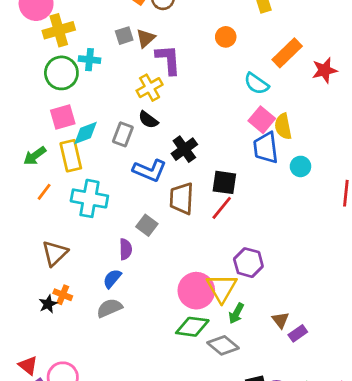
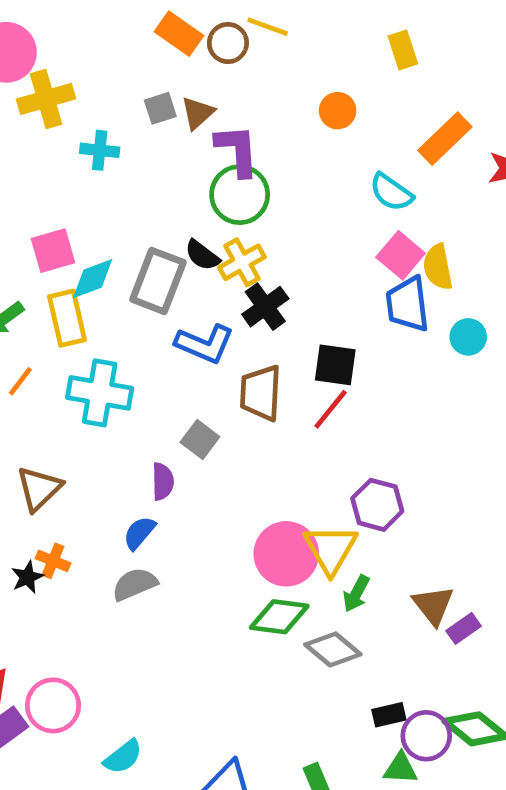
green circle: (61, 73) -> (240, 195), moved
yellow cross: (150, 88) -> (242, 262), moved
gray rectangle: (123, 134) -> (158, 281), size x1.5
brown triangle: (280, 320) -> (433, 605), size x1.4

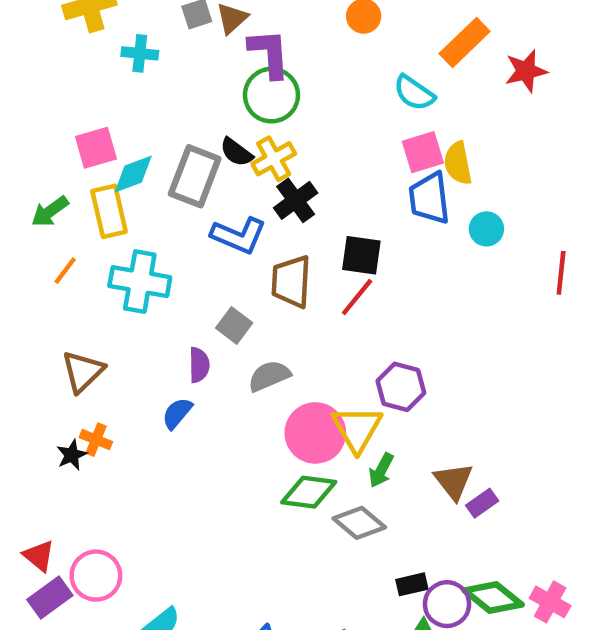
pink square: (401, 255) -> (423, 152), turned 33
gray semicircle: (135, 584) -> (269, 376), moved

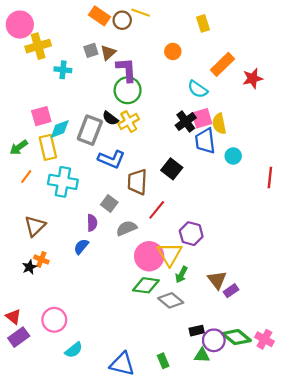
black cross: (296, 200) -> (186, 122), moved
black square: (361, 255) -> (172, 169), turned 30
red line: (357, 297) -> (157, 210), moved
pink circle: (96, 576) -> (54, 320), moved

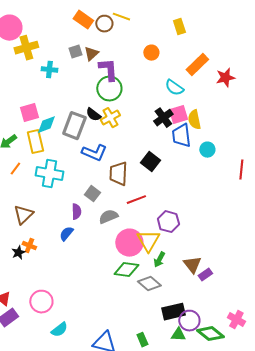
red line: (157, 210) -> (136, 200), turned 30
black rectangle: (197, 331) -> (173, 312), size x1.6
green diamond: (236, 337) -> (210, 334), moved

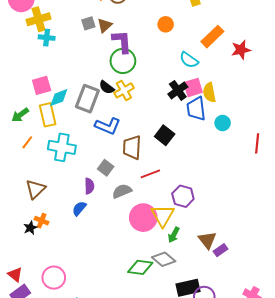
cyan cross: (49, 70) -> (47, 38), moved
green diamond: (126, 270) -> (140, 267), moved

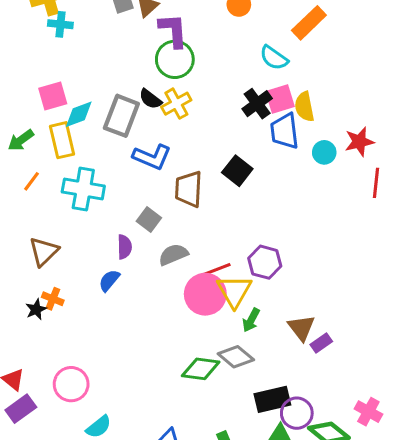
red star: (241, 50) -> (359, 142), moved
red line: (150, 174) -> (216, 270), moved

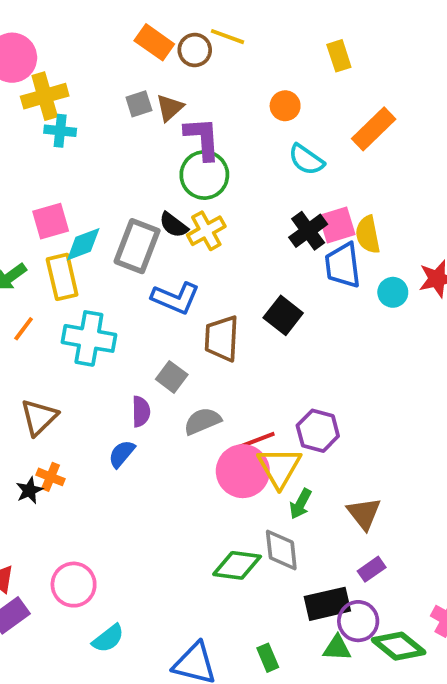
cyan semicircle: (274, 58) -> (306, 160), moved
purple rectangle: (321, 343) -> (372, 569), moved
gray diamond: (236, 357) -> (281, 550), turned 44

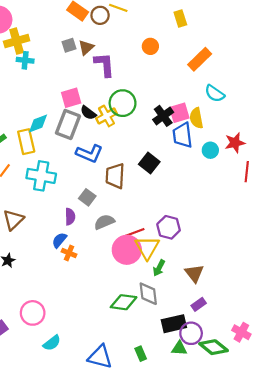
cyan semicircle: (306, 160) -> (215, 93), moved
green circle: (204, 175) -> (123, 103), moved
pink square: (51, 221) -> (71, 98), moved
orange cross: (51, 477) -> (69, 253), moved

